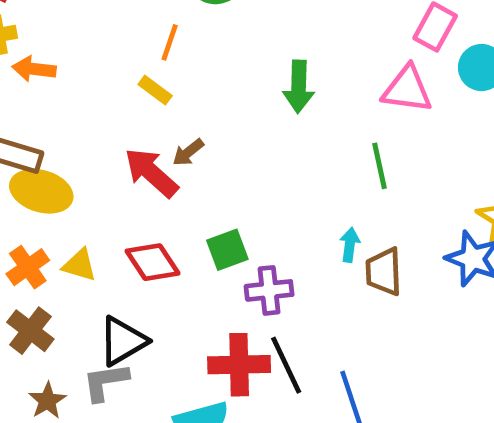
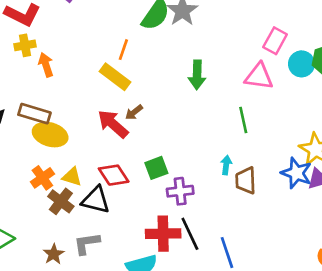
orange arrow: (34, 69) -> (46, 65), turned 65
yellow rectangle: (155, 90) -> (115, 77), size x1.6
brown cross: (30, 331) -> (61, 201), moved
black triangle: (123, 341) -> (96, 200), moved, turned 44

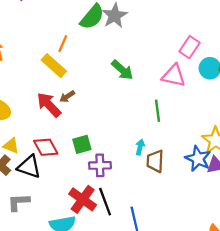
green arrow: (197, 75) -> (122, 70), turned -55
red cross: (163, 234) -> (83, 199), turned 32

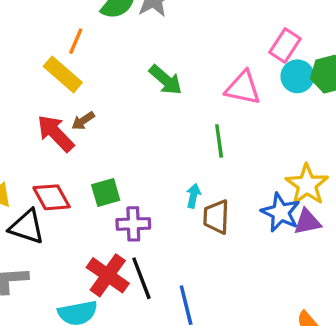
pink rectangle: (190, 47) -> (285, 45), moved

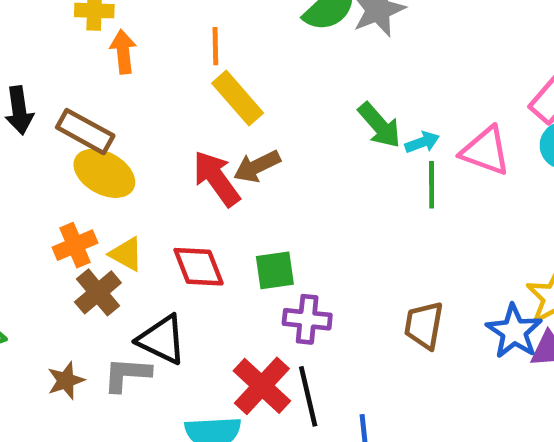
orange line: (76, 41) -> (215, 46), moved, turned -32
brown arrow: (83, 121) -> (257, 166), size x1.4
green line: (219, 141) -> (432, 185), moved
cyan arrow: (193, 196) -> (422, 142), moved, turned 50
black triangle: (27, 227) -> (162, 340), moved

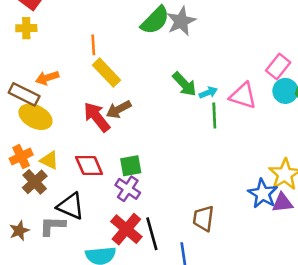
orange arrow: (123, 52) -> (47, 78), moved, turned -100
purple cross: (307, 319) -> (128, 189), moved, turned 30
brown trapezoid: (424, 325) -> (203, 218), moved

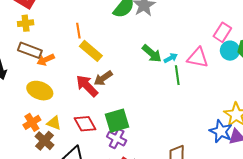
brown rectangle: (24, 94) -> (30, 50), moved
green square: (131, 166) -> (117, 121), size x1.4

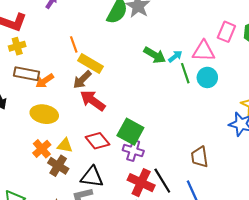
pink rectangle: (222, 32) -> (226, 32), moved
cyan circle: (230, 51) -> (207, 77), moved
brown arrow: (103, 78) -> (82, 80), moved
green square: (117, 121) -> (130, 132), turned -35

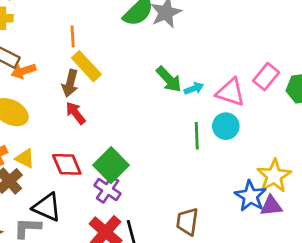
green line: (185, 73) -> (197, 136), moved
brown arrow: (82, 80) -> (70, 83), turned -48
red arrow: (93, 101) -> (76, 113), size x0.7

